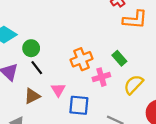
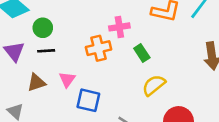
black line: (37, 68) -> (46, 51), turned -64
pink cross: (101, 77) -> (119, 27), moved

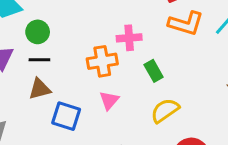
pink triangle: (67, 79) -> (109, 100), moved
brown triangle: (36, 83) -> (40, 89), moved
blue square: (88, 100) -> (66, 116), moved

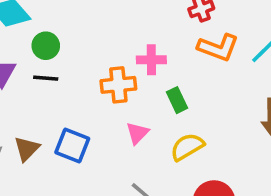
brown triangle: (40, 89) -> (27, 149), moved, turned -35
pink triangle: (109, 100) -> (137, 133), moved

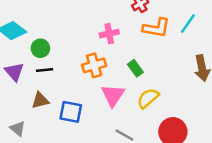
pink cross: (151, 60) -> (109, 34), moved
pink triangle: (137, 133) -> (113, 95), size x1.5
brown triangle: (27, 149) -> (40, 100), moved, turned 42

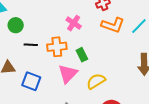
pink cross: (109, 34) -> (74, 23), turned 35
green rectangle: (135, 68) -> (82, 55), moved
black line: (44, 70) -> (31, 45), moved

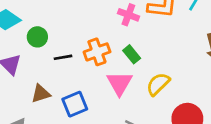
pink cross: (74, 23) -> (128, 15), moved
blue square: (31, 81) -> (75, 104), turned -30

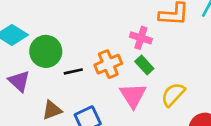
pink cross: (128, 15) -> (141, 38), moved
green circle: (37, 37) -> (46, 51), size x1.5

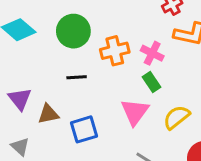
green circle: (46, 51) -> (73, 31), moved
orange cross: (108, 64) -> (115, 51), moved
purple triangle: (19, 81) -> (20, 99), moved

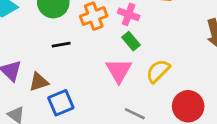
blue square: (84, 129) -> (61, 103), moved

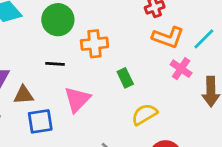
pink cross: (129, 14) -> (181, 69), moved
pink triangle: (119, 71) -> (77, 99), moved

